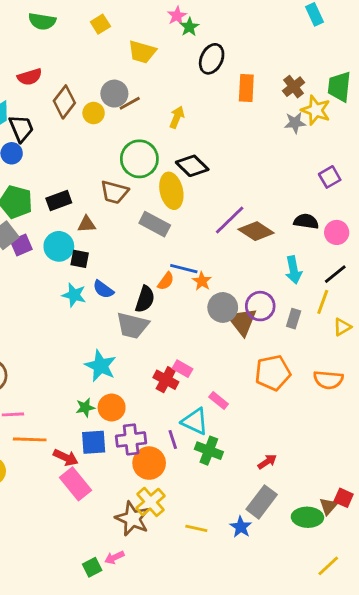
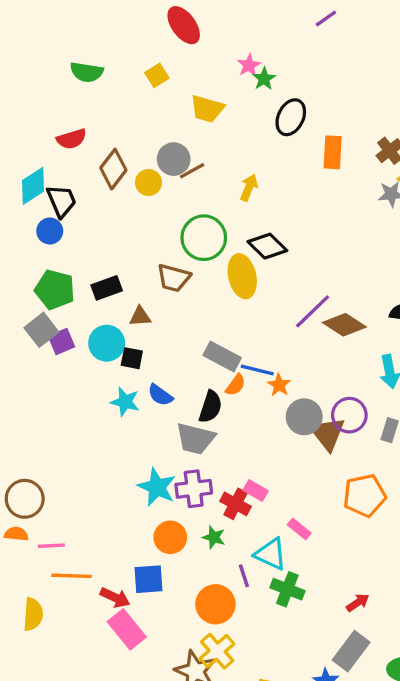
gray rectangle: (155, 224) -> (222, 357), moved
green star: (85, 408) -> (214, 537), moved, turned 30
purple cross: (131, 439) -> (194, 489), moved

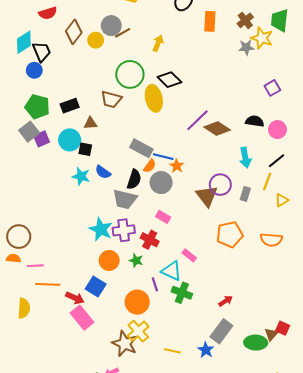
gray circle: (304, 417) -> (161, 183), moved
pink rectangle: (256, 490) -> (163, 217), moved
blue square: (149, 579) -> (96, 286), turned 36

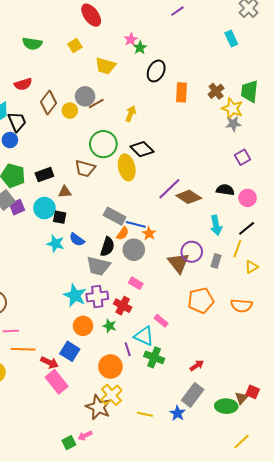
gray star: (246, 47) -> (233, 124), moved

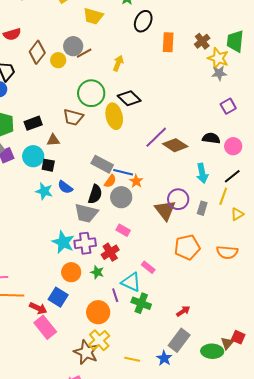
red cross: (123, 306) -> (110, 252), turned 30

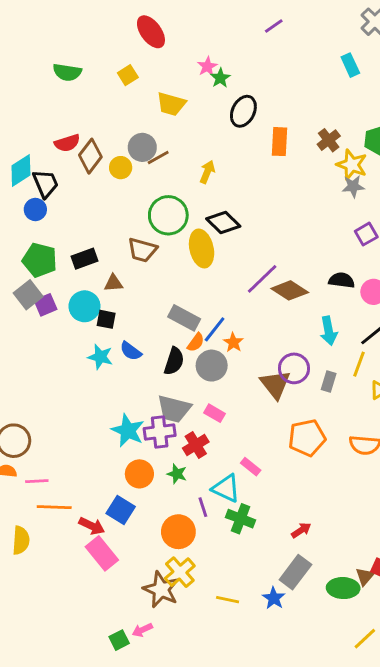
red semicircle: (12, 34) -> (67, 143), moved
blue line: (123, 172) -> (215, 329), turned -66
gray trapezoid: (86, 213) -> (174, 409), moved

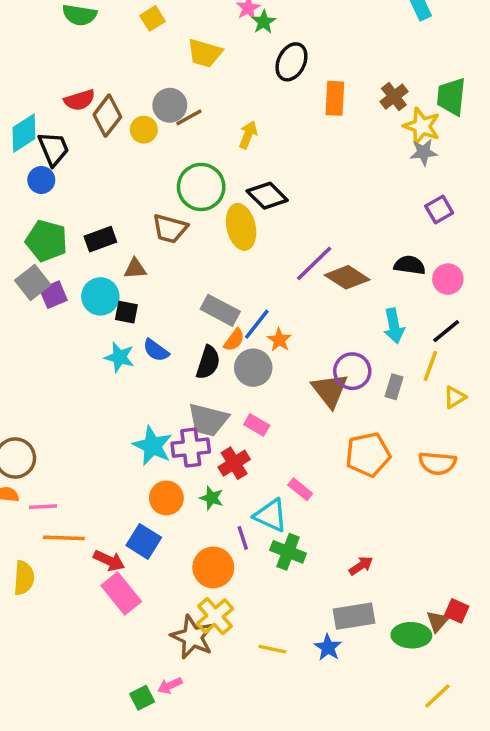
gray rectangle: (295, 572) -> (354, 616), turned 44

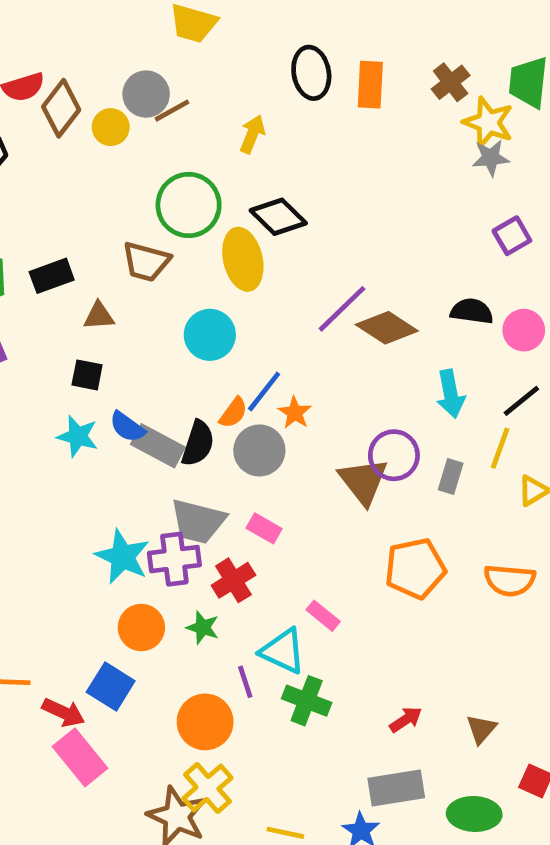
black ellipse: (291, 62) -> (311, 73), moved, turned -36
cyan circle: (100, 296) -> (210, 335), moved
gray rectangle: (220, 310) -> (158, 446), moved
brown triangle: (437, 621) -> (481, 729), moved

